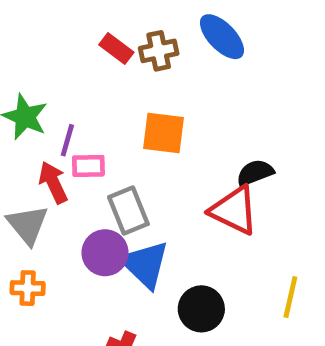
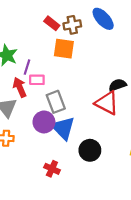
orange square: (163, 133) -> (64, 49), moved

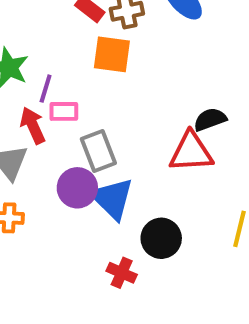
red triangle: (107, 103) -> (191, 152), turned -30
red cross: (52, 169) -> (122, 273), moved

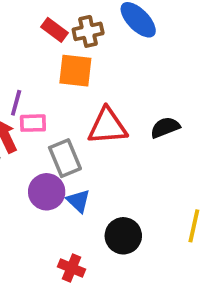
red triangle: (191, 152) -> (107, 126), moved
blue triangle: (112, 199) -> (78, 201), size x0.6
red cross: (122, 273) -> (71, 268), moved

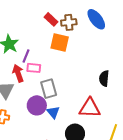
red triangle: (107, 126) -> (90, 108), moved
black semicircle: (165, 127) -> (104, 78), turned -70

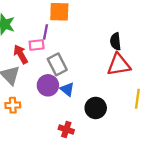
purple line: (26, 56) -> (45, 32), moved
red triangle: (90, 108) -> (119, 65), moved

